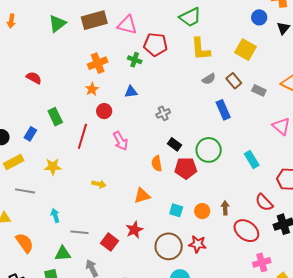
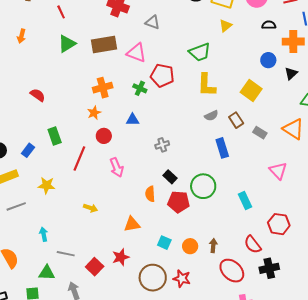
gray line: (25, 191) -> (16, 206), turned -36

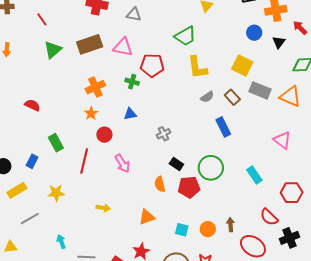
gray rectangle: (260, 133) -> (260, 90), moved, size x1.5

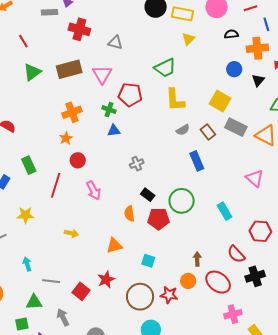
pink triangle: (123, 47) -> (102, 74), turned 45
blue triangle: (130, 114) -> (114, 131), moved
orange circle: (208, 229) -> (188, 281), moved

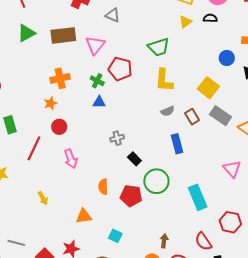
black semicircle: (231, 34) -> (210, 18), moved
black rectangle: (148, 195) -> (134, 159), moved
cyan rectangle: (224, 211) -> (198, 197), size x1.4
yellow arrow: (71, 233) -> (43, 198), turned 40

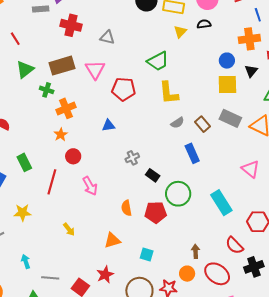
green cross: (97, 81) -> (47, 90), moved
yellow square: (208, 88) -> (227, 84), moved, turned -30

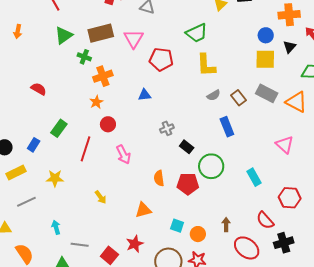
green rectangle: (24, 162) -> (59, 128), turned 60
cyan rectangle: (221, 203) -> (254, 177), size x0.7
orange circle: (187, 274) -> (198, 234), moved

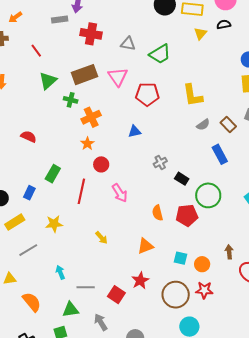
green trapezoid: (197, 33) -> (160, 54), moved

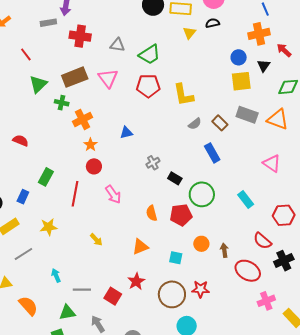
red pentagon: (147, 94) -> (148, 86), moved
orange star: (87, 144) -> (90, 145), moved
orange circle: (202, 264) -> (201, 244), moved

